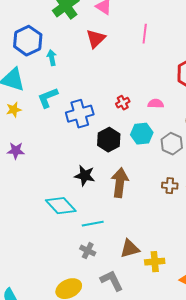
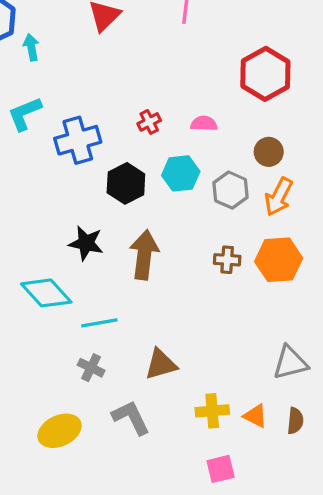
yellow cross: (155, 262) -> (212, 411), moved

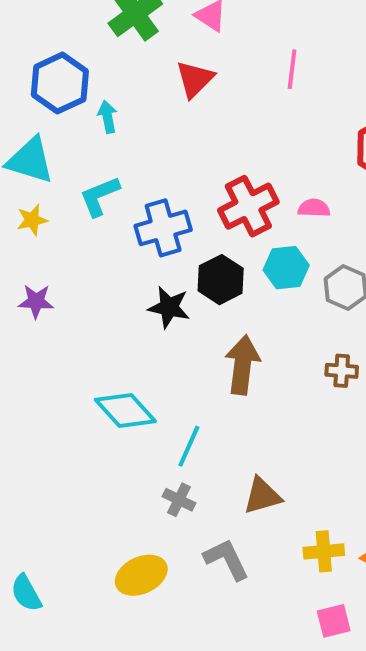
red cross: (149, 122) -> (248, 206), size x2.0
black star: (86, 243) -> (169, 307), moved
cyan line: (99, 323) -> (189, 446), turned -56

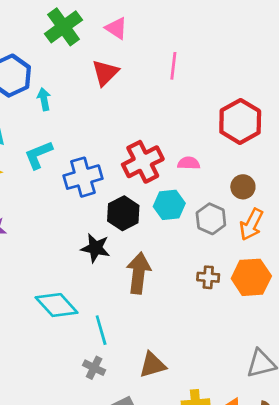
black star: (169, 307) -> (95, 248), moved
cyan line: (189, 446) -> (101, 330), turned -40

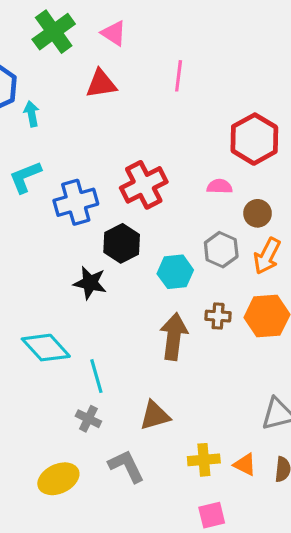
red triangle: (105, 73) -> (101, 84), turned 36
pink semicircle: (189, 163) -> (220, 186), moved
cyan hexagon: (169, 205) -> (175, 272), moved
brown arrow: (139, 273) -> (174, 337), moved

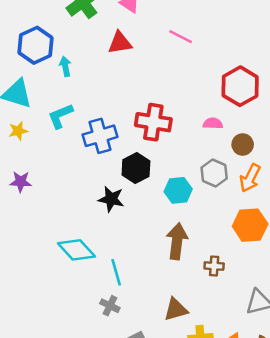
pink line: (179, 76) -> (181, 37), turned -70
red cross: (144, 185) -> (153, 122), turned 36
brown cross: (218, 316) -> (214, 266), moved
brown triangle: (155, 416) -> (176, 309), moved

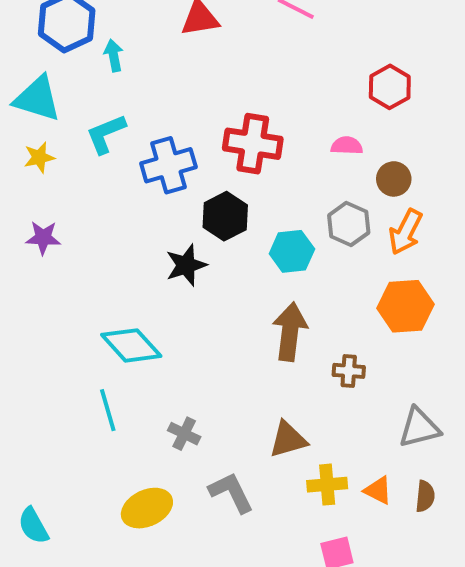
red hexagon: (240, 86) -> (390, 87), size x0.7
black star: (111, 199) -> (186, 265), turned -30
cyan line: (116, 272) -> (108, 410), moved

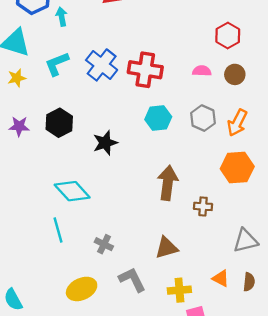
blue cross: (168, 165) -> (102, 65), moved, turned -36
brown circle: (394, 179) -> (235, 74), moved
black hexagon: (225, 216) -> (59, 123), moved
cyan hexagon: (292, 251) -> (158, 118), moved
yellow cross: (327, 485) -> (179, 290), moved

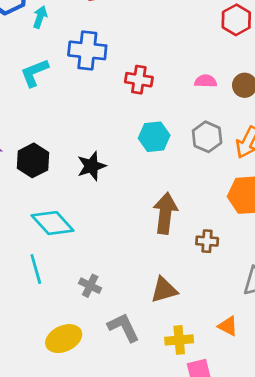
cyan arrow: (62, 17) -> (40, 17), turned 30
red hexagon: (228, 36) -> (236, 20), moved
blue cross: (102, 65) -> (87, 50), moved, turned -32
red cross: (145, 70) -> (139, 80), size x0.7
black hexagon: (59, 123) -> (33, 160), moved

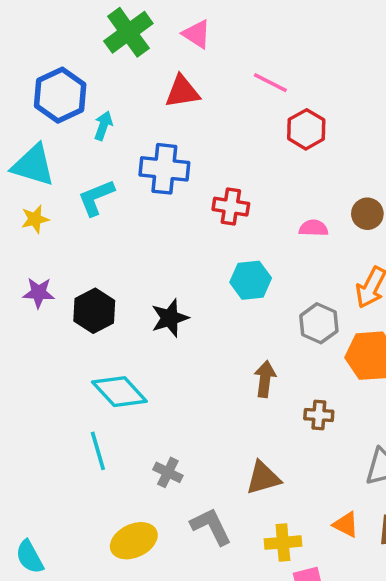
red hexagon: (236, 20) -> (306, 129), moved
pink semicircle: (206, 81) -> (313, 228), moved
gray hexagon: (207, 137) -> (319, 323), moved
brown arrow: (165, 213) -> (265, 379), size x0.7

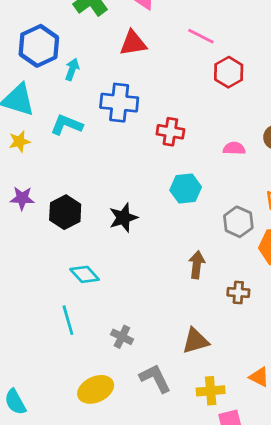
cyan L-shape: (96, 198) -> (67, 125), turned 44
cyan diamond: (119, 392) -> (85, 274), size x0.7

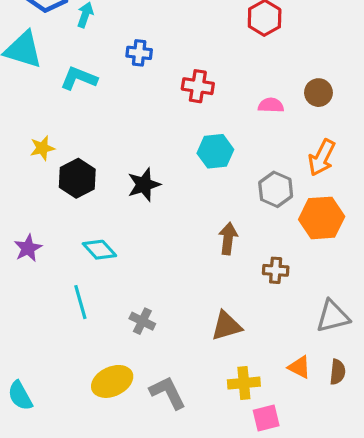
blue cross: (119, 103) -> (139, 53), size x0.6
yellow star: (19, 141) -> (42, 148), moved
purple star: (22, 198) -> (28, 248), moved, turned -30
gray L-shape: (155, 378) -> (168, 393), moved

